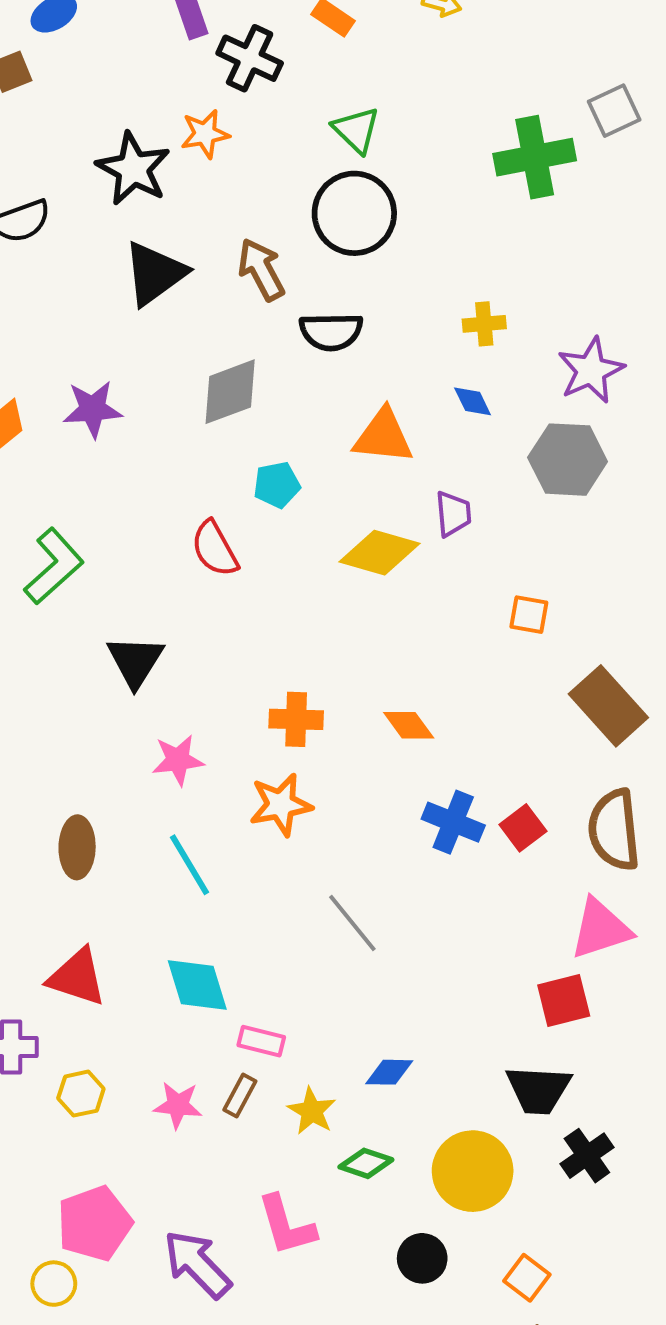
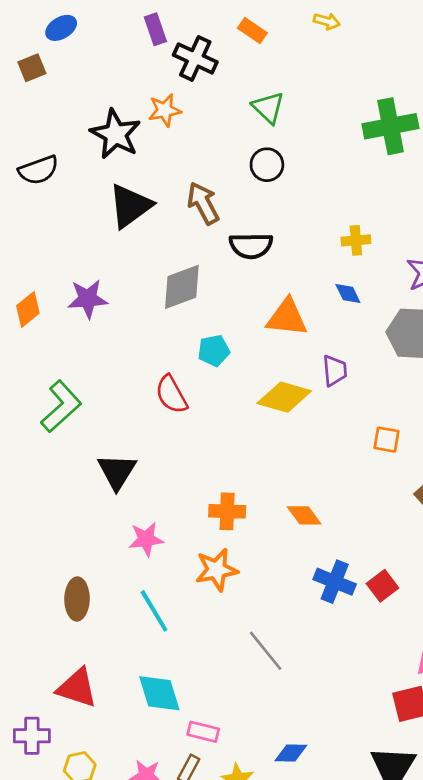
black circle: (354, 213) -> (267, 165), size x0.6

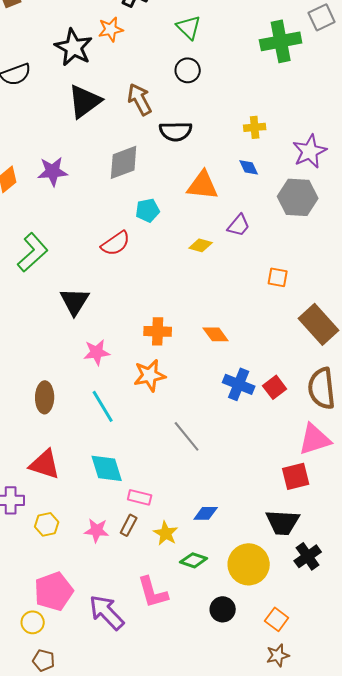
purple trapezoid: (335, 371) -> (239, 225), turned 45
red semicircle: (171, 394) -> (116, 243), turned -96
yellow diamond: (284, 397) -> (201, 245), size x0.6

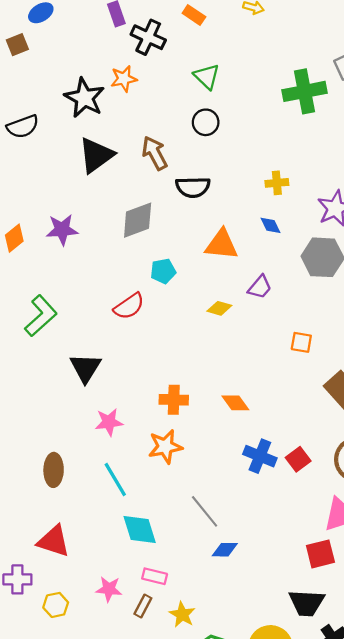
cyan diamond: (107, 468) -> (140, 529), moved
blue diamond: (206, 513) -> (225, 550), moved
pink star: (97, 530) -> (109, 589), moved

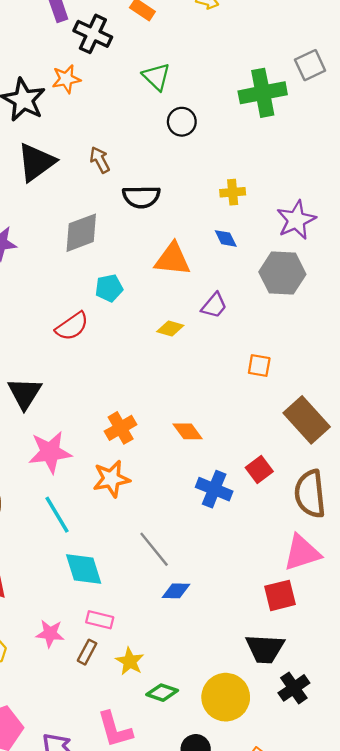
black circle: (206, 122) -> (182, 122), moved
brown arrow: (155, 153) -> (100, 160), size x0.7
orange cross: (174, 400) -> (121, 428), turned -32
pink star: (109, 422) -> (50, 452), size x1.4
red square: (298, 459) -> (259, 470), moved

